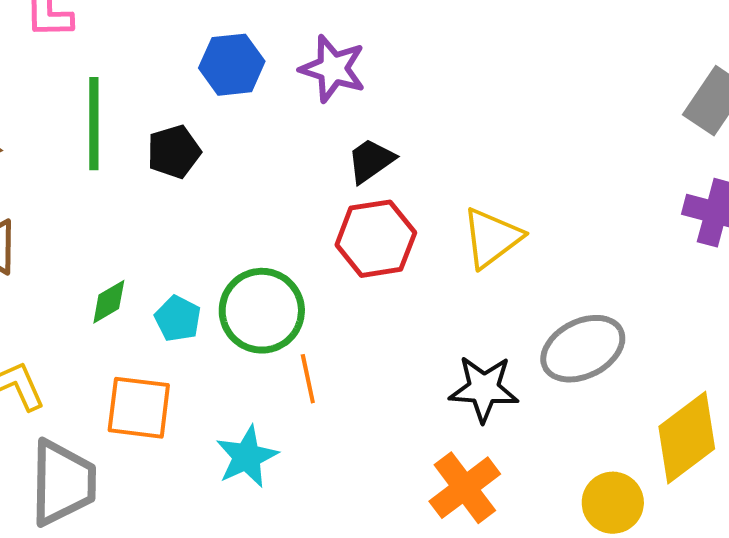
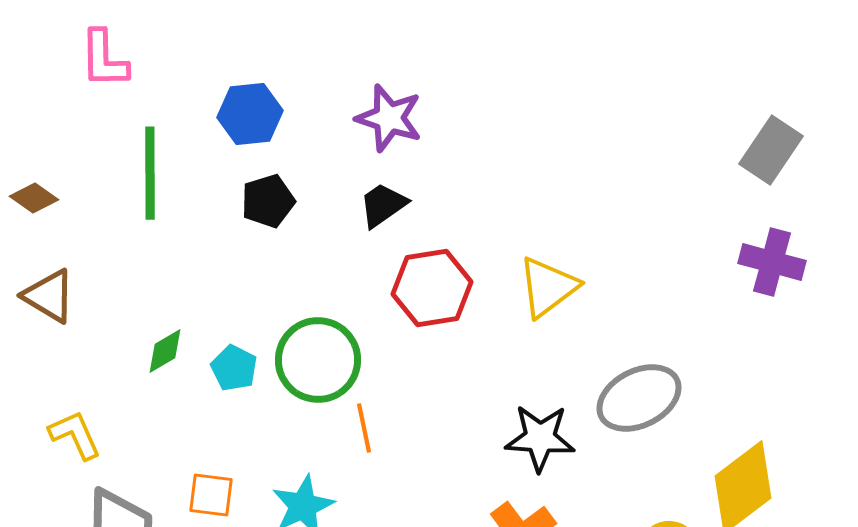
blue hexagon: (232, 65) -> (250, 114), moved
black pentagon: (174, 152) -> (268, 201), moved
black trapezoid: (371, 161) -> (383, 205), moved
orange square: (139, 408) -> (211, 495), moved, size x0.7

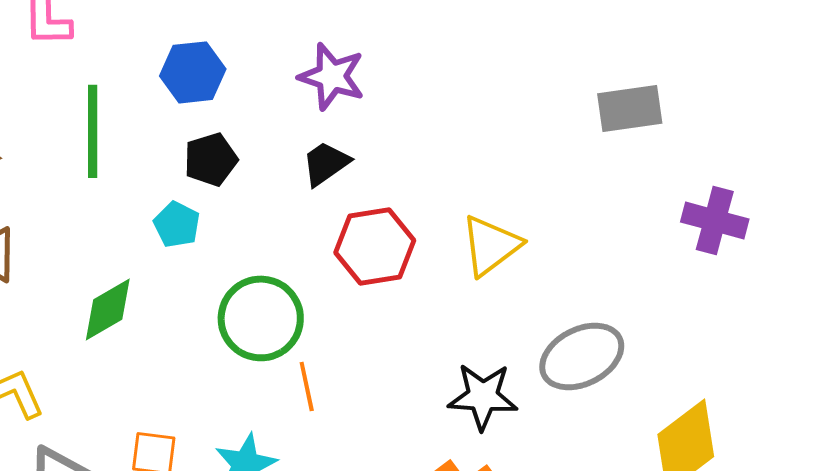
gray rectangle: (771, 150) -> (630, 108), moved, turned 48
green diamond: (165, 351) -> (108, 309), size x1.4
cyan pentagon: (234, 368) -> (177, 224), moved

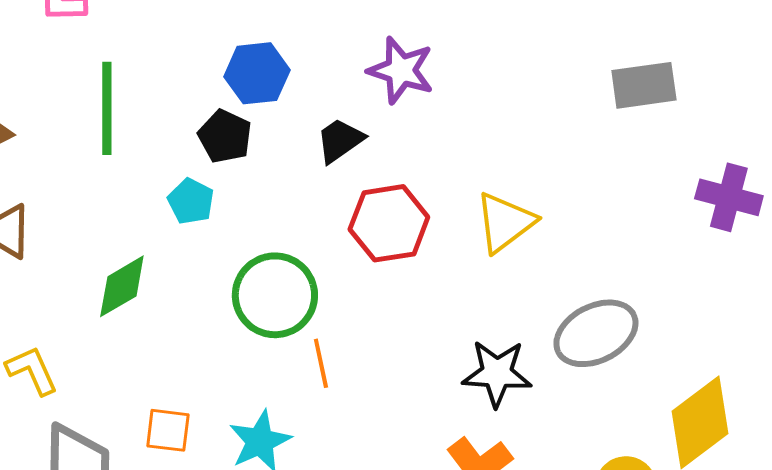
blue hexagon: (193, 72) -> (257, 73), moved
purple star: (332, 76) -> (401, 70), moved
black pentagon: (211, 159) -> (225, 136), turned -30

